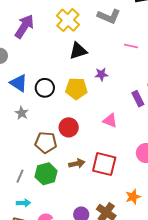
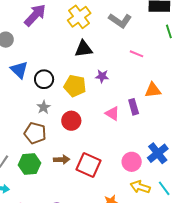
gray star: (22, 113) -> (44, 107), moved
pink triangle: (110, 120) -> (112, 113), moved
red circle: (69, 127) -> (71, 121), moved

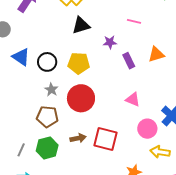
purple star: (102, 76) -> (110, 42), moved
purple rectangle: (134, 107) -> (129, 61), moved
pink triangle: (112, 113) -> (133, 99), moved
red circle: (71, 121) -> (81, 98), size x1.4

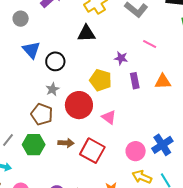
black triangle: (81, 25) -> (86, 33), moved
yellow pentagon: (79, 63) -> (101, 80), moved
pink triangle: (133, 99) -> (109, 117), moved

